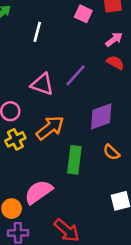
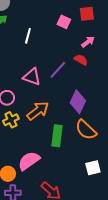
red semicircle: (115, 63) -> (81, 60), moved
purple diamond: (101, 116) -> (78, 102), turned -45
orange semicircle: (111, 152) -> (86, 130), size x1.6

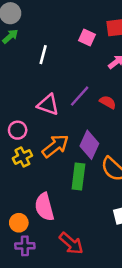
red semicircle: (81, 60) -> (108, 102), moved
purple diamond: (78, 102) -> (89, 145), moved
pink semicircle: (29, 161) -> (44, 207), turned -70

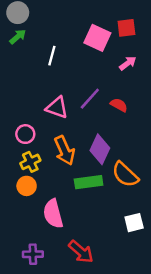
pink square: (87, 38) -> (97, 38), size x1.5
orange arrow: (55, 146) -> (65, 150), turned 104
green rectangle: (78, 176) -> (89, 182), turned 75
orange circle: (19, 223) -> (27, 186), moved

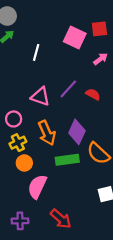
orange circle: (27, 186) -> (24, 163), moved
pink semicircle: (53, 214) -> (37, 187), turned 40

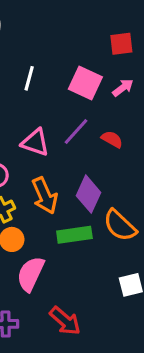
pink square: (75, 37) -> (85, 83), moved

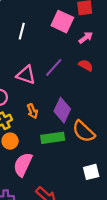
pink square: (85, 83) -> (62, 22), moved
red semicircle: (112, 139) -> (86, 65), moved
orange arrow: (45, 196) -> (32, 111), size x0.6

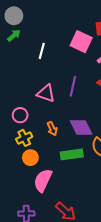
purple line: (54, 67) -> (73, 86), turned -30
purple diamond: (62, 110) -> (81, 128), turned -50

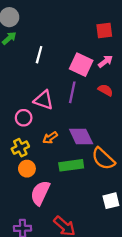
pink square: (81, 42) -> (81, 65), moved
pink circle: (20, 115) -> (24, 118), moved
orange arrow: (52, 129) -> (50, 138), turned 80

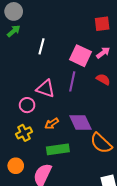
green rectangle: (71, 165) -> (58, 149), moved
orange circle: (27, 169) -> (16, 166), moved

